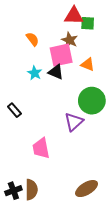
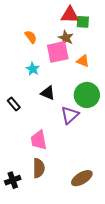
black triangle: (56, 72) -> (48, 93), moved
brown semicircle: (31, 190) -> (39, 168), moved

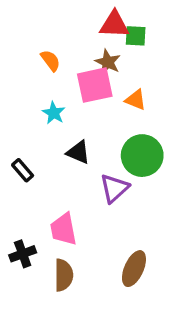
brown ellipse: (82, 178) -> (134, 269), moved, turned -35
black cross: (13, 180) -> (23, 254), moved

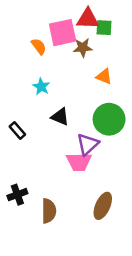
brown star: (108, 62) -> (83, 48), turned -30
pink square: (95, 85) -> (63, 33), moved
pink trapezoid: (64, 229) -> (79, 162), moved, turned -80

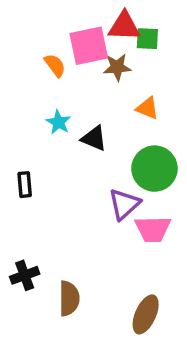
black triangle: (60, 117) -> (94, 138), moved
black rectangle: (17, 131) -> (25, 185), turned 36
pink trapezoid: (79, 162) -> (153, 229), moved
brown ellipse: (103, 206) -> (146, 314), moved

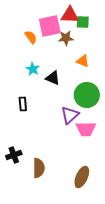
black rectangle: (25, 185) -> (23, 104), moved

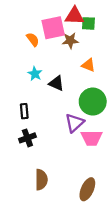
black cross: (14, 155) -> (27, 138), moved

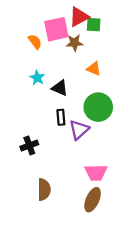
red triangle: (75, 16) -> (79, 17), turned -30
black rectangle: (24, 111) -> (61, 117), moved
pink trapezoid: (92, 138) -> (96, 173), moved

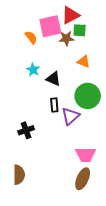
green square: (94, 25) -> (80, 30), moved
brown semicircle: (44, 190) -> (19, 175), moved

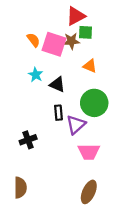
pink square: (50, 26) -> (54, 44), moved, turned 30
pink trapezoid: (86, 155) -> (89, 152), moved

